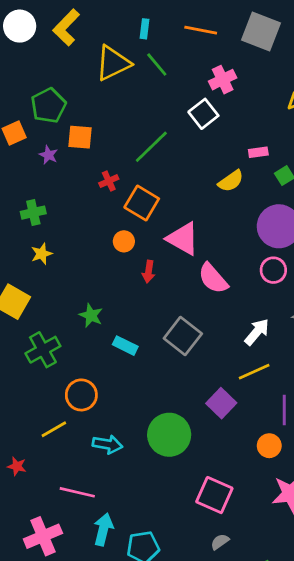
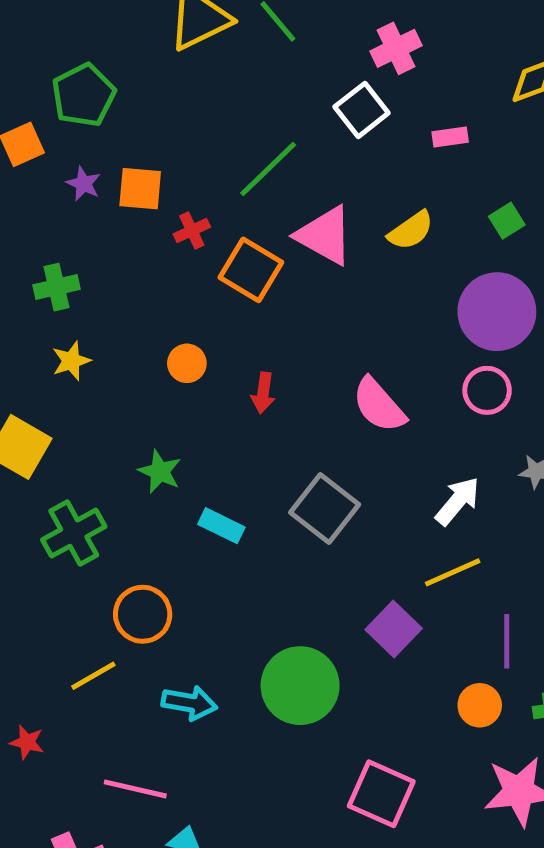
orange square: (80, 137) -> (140, 189), moved
pink rectangle: (258, 152) -> (450, 137), moved
pink triangle: (183, 239) -> (325, 235), moved
orange circle: (124, 241) -> (187, 363), moved

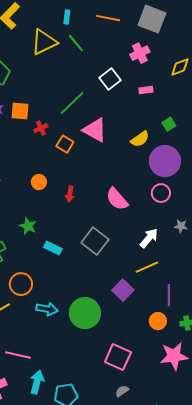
pink cross: (396, 48) -> (140, 53), moved
yellow semicircle: (411, 230) -> (140, 139), moved
orange square: (251, 270) -> (65, 144), size x0.7
cyan arrow: (189, 703) -> (47, 309), moved

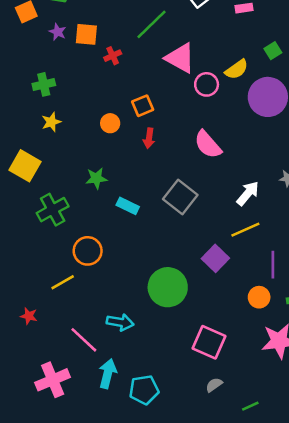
orange square: (65, 144) -> (143, 106), moved, turned 36
pink circle: (161, 193) -> (207, 84), moved
green star: (28, 226) -> (96, 178), turned -30
cyan arrow: (47, 309) -> (120, 322), moved
pink line: (18, 355) -> (84, 340), turned 30

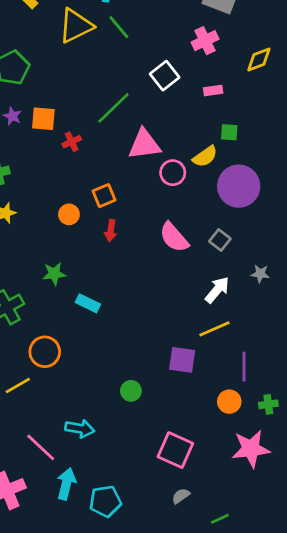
green square: (273, 51) -> (229, 132), moved, turned 36
pink triangle: (180, 58) -> (144, 144), turned -36
gray square: (180, 197) -> (220, 240), moved, size x0.6
purple square: (215, 258) -> (182, 360), turned -36
green circle: (168, 287) -> (131, 391), size x0.5

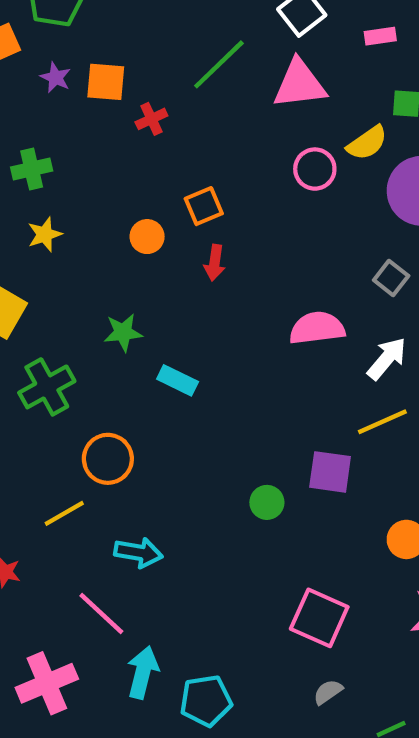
pink triangle: (144, 144) -> (300, 84), moved
pink semicircle: (174, 237) -> (317, 328), moved, turned 124
green circle: (131, 391) -> (267, 502), moved
cyan arrow: (80, 429) -> (138, 553), moved

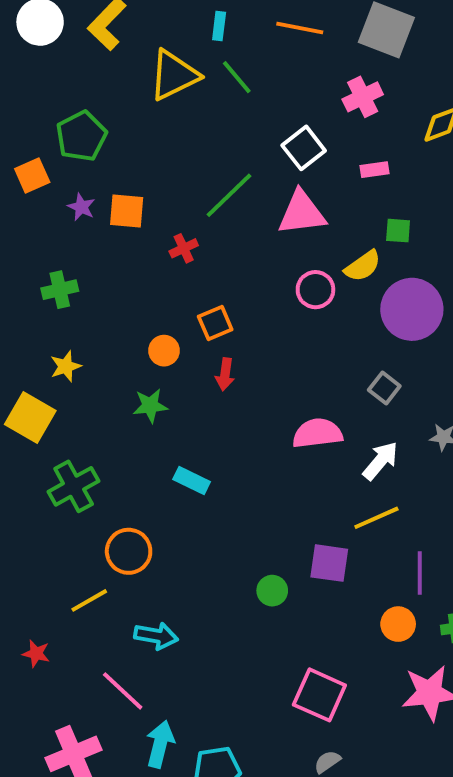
red cross: (151, 119) -> (184, 248), moved
yellow star: (45, 234) -> (66, 366), moved
green star: (123, 332) -> (150, 406), moved

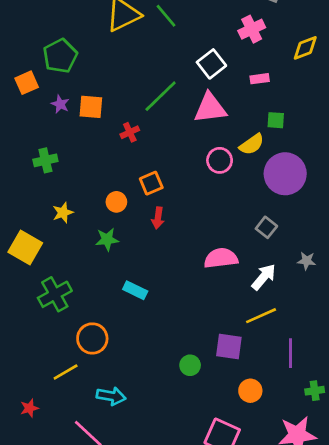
yellow star: (66, 366) -> (63, 213), moved
orange circle: (398, 624) -> (250, 391), moved
red star: (36, 654) -> (29, 408), turned -30

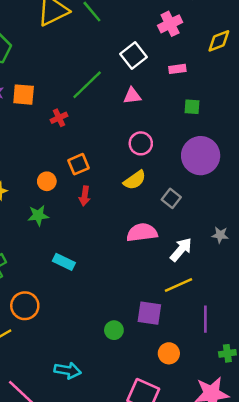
pink triangle: (210, 108) -> (132, 96), size x0.6
yellow semicircle: (252, 144) -> (135, 180), moved
gray square: (266, 227) -> (171, 198), moved
cyan arrow: (111, 396) -> (68, 370), moved

